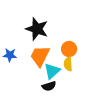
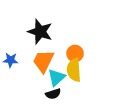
yellow semicircle: (68, 64) -> (74, 70), size x1.5

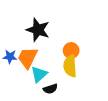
orange trapezoid: (43, 61) -> (28, 58), moved
cyan triangle: (56, 78) -> (39, 74), moved

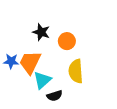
black star: (38, 30) -> (41, 32), size x0.7
orange circle: (71, 50) -> (67, 41), moved

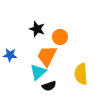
orange trapezoid: (30, 62) -> (47, 56), moved
yellow semicircle: (76, 71) -> (81, 74), moved

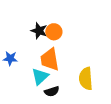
orange circle: (60, 37) -> (54, 32), moved
orange trapezoid: (47, 56) -> (50, 59), turned -35

